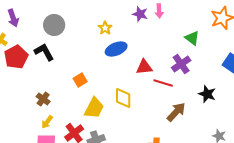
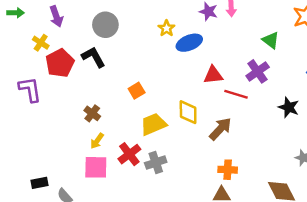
blue ellipse: (116, 49) -> (189, 43), moved
yellow trapezoid: (94, 108) -> (153, 124), turned -140
brown arrow: (176, 112) -> (220, 129), moved

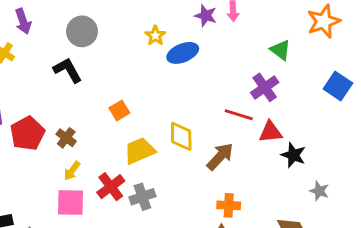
red pentagon: (60, 63) -> (27, 133), moved
red triangle: (213, 75) -> (270, 132), moved
black star: (289, 107) -> (293, 155), moved

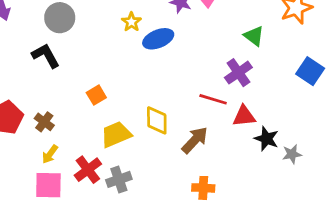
gray star: (319, 191) -> (292, 154), moved, turned -30

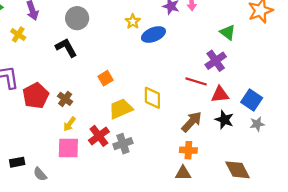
blue square: (310, 71) -> (252, 100), moved
black star: (267, 139) -> (224, 120), moved
brown arrow: (195, 140) -> (192, 122), moved

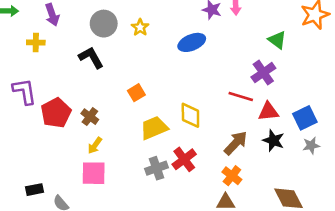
yellow star: (133, 21) -> (140, 27), moved
yellow cross: (18, 35) -> (36, 42), turned -32
blue square: (252, 100) -> (305, 118), turned 30
red cross: (99, 136) -> (184, 159), moved
orange cross: (188, 150) -> (232, 176), turned 35

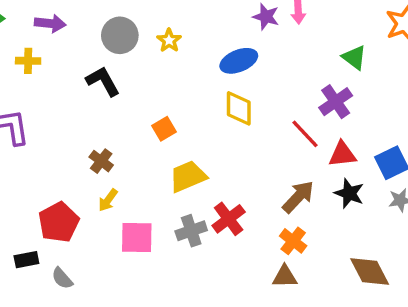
purple arrow: (52, 15) -> (50, 23), turned -65
red line: (241, 96) -> (305, 134), turned 30
red pentagon: (56, 113) -> (59, 222), moved
yellow diamond: (190, 115) -> (239, 108), moved
pink square: (94, 173) -> (137, 238), moved

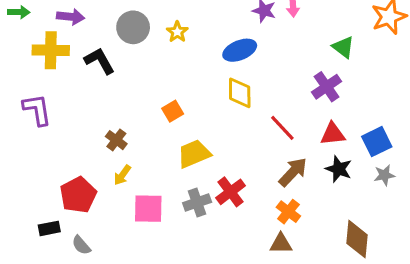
yellow cross: (28, 61) -> (51, 50), size x1.6
black L-shape: (103, 81) -> (100, 61), moved
red line: (305, 134) -> (282, 128), moved
brown diamond: (370, 271) -> (357, 239), turned 33

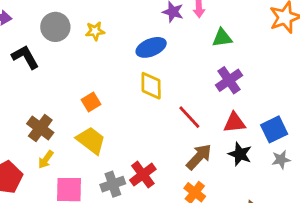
yellow star: (177, 32) -> (95, 31), turned 30
green triangle: (343, 47) -> (222, 38), moved, turned -45
brown cross: (116, 140) -> (40, 128), size x1.4
yellow trapezoid: (194, 154) -> (91, 140), moved, turned 60

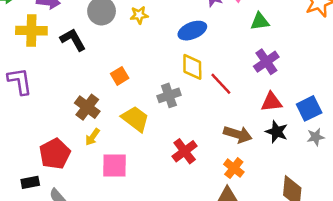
orange square: (91, 102) -> (120, 76), moved
red line: (189, 117) -> (221, 84), moved
brown arrow: (199, 157) -> (238, 134), turned 64
gray cross: (113, 184) -> (169, 95), moved

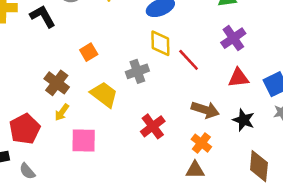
black star: (277, 132) -> (244, 120), moved

